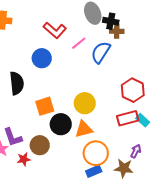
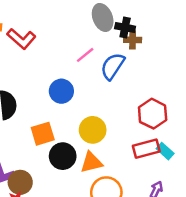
red L-shape: (55, 30) -> (21, 39), moved
blue circle: (42, 58) -> (61, 91), moved
brown circle: (40, 145) -> (20, 182), moved

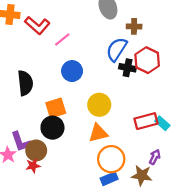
black cross: (125, 27) -> (128, 68), moved
pink line: (85, 55) -> (62, 39), moved
red hexagon: (153, 114) -> (147, 60), moved
black circle: (63, 156) -> (52, 128), moved

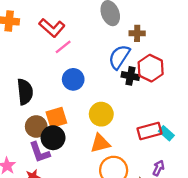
red L-shape: (37, 25) -> (52, 28), moved
purple L-shape: (21, 142) -> (40, 152), moved
brown circle: (36, 150) -> (36, 126), moved

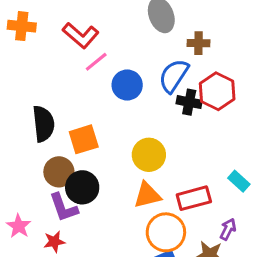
blue circle: (73, 79) -> (127, 85), moved
orange square: (56, 118) -> (84, 139), moved
red rectangle: (150, 131) -> (194, 198), moved

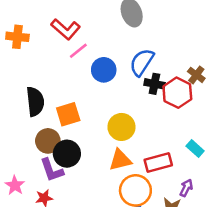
orange cross: (22, 26) -> (17, 37), moved
brown cross: (199, 43) -> (196, 75), moved, turned 36
red hexagon: (217, 91) -> (177, 93), moved

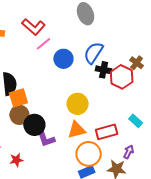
orange square: (68, 114) -> (18, 98), moved
purple L-shape: (52, 170) -> (45, 138), moved

